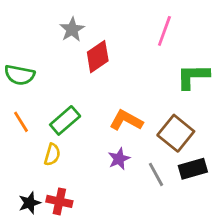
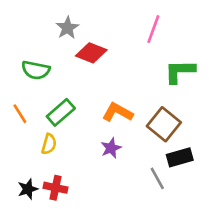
red diamond: (98, 57) -> (91, 53), turned 56
green semicircle: (20, 75) -> (36, 70), moved
gray line: (156, 174) -> (157, 178), moved

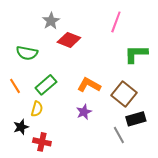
black star: (28, 189) -> (21, 127), moved

